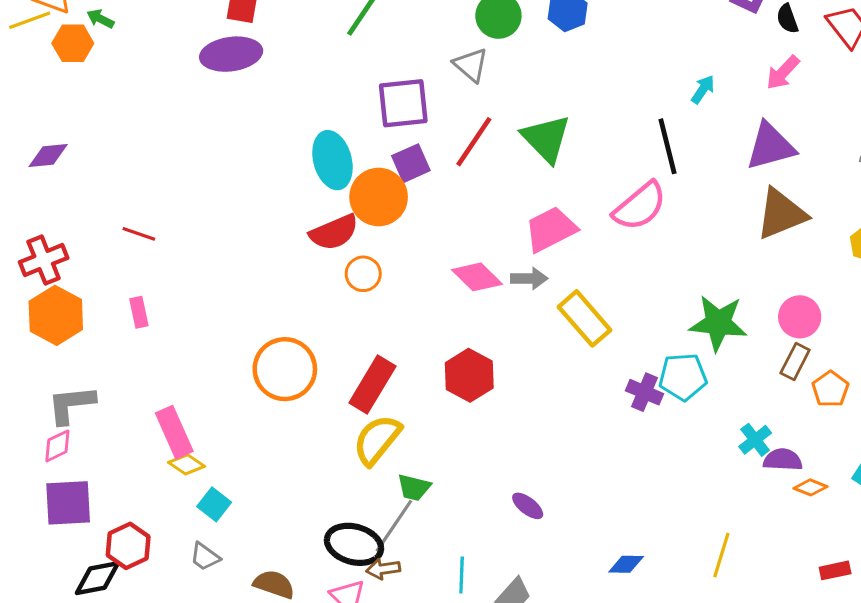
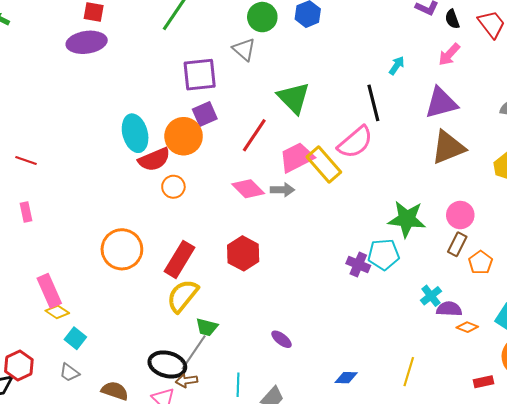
red line: (474, 142) -> (254, 135), moved
cyan ellipse: (332, 160) -> (135, 133), moved
yellow rectangle: (585, 318) -> (324, 165), moved

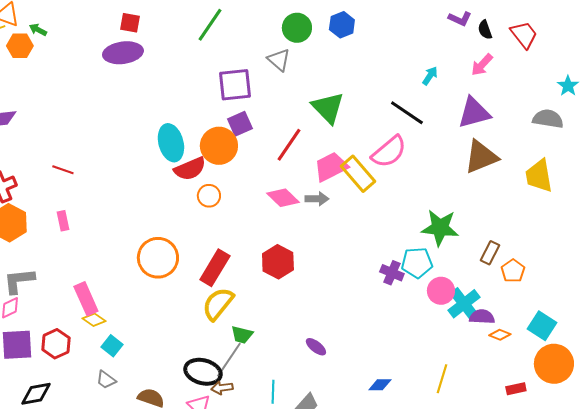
black line: (373, 103) -> (407, 113), turned -42
pink circle: (460, 215) -> (441, 291), moved
cyan cross: (431, 296) -> (464, 304), size x1.5
red hexagon: (19, 365) -> (56, 344), moved

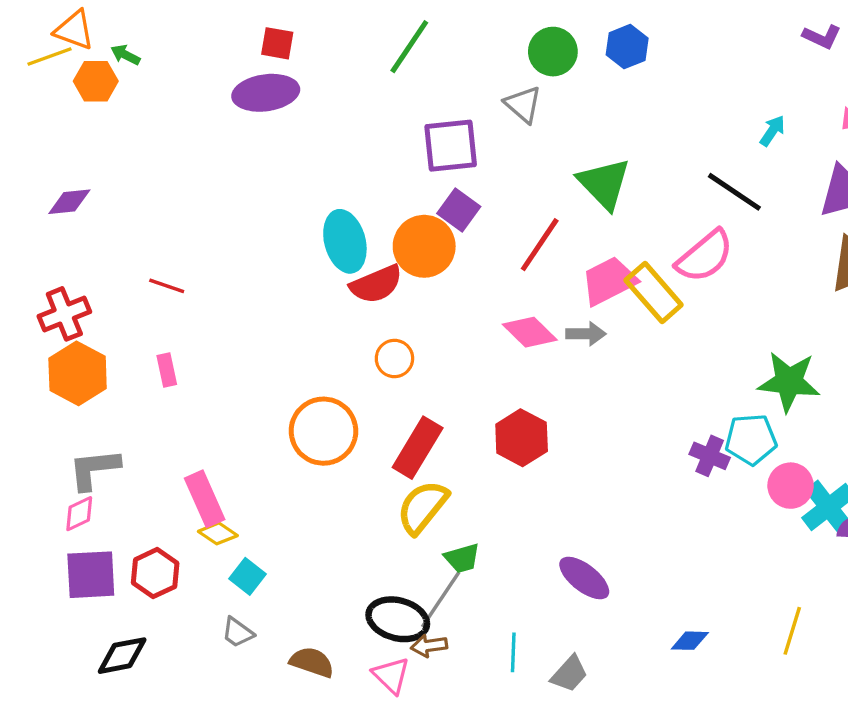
purple square: (240, 124) -> (459, 210), turned -30
orange circle: (209, 196) -> (394, 359), moved
green trapezoid: (242, 335) -> (462, 558), turned -30
purple ellipse: (316, 347) -> (584, 578), size x1.5

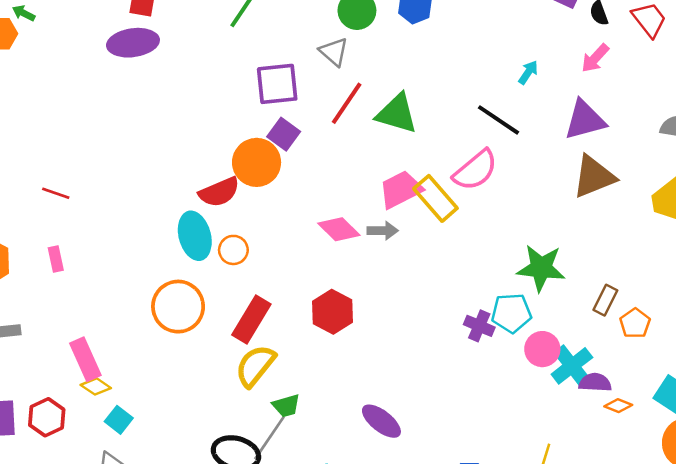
green triangle: (604, 184) -> (397, 114), turned -30
cyan ellipse: (345, 241) -> (195, 236), moved
red line: (540, 245) -> (347, 103), moved

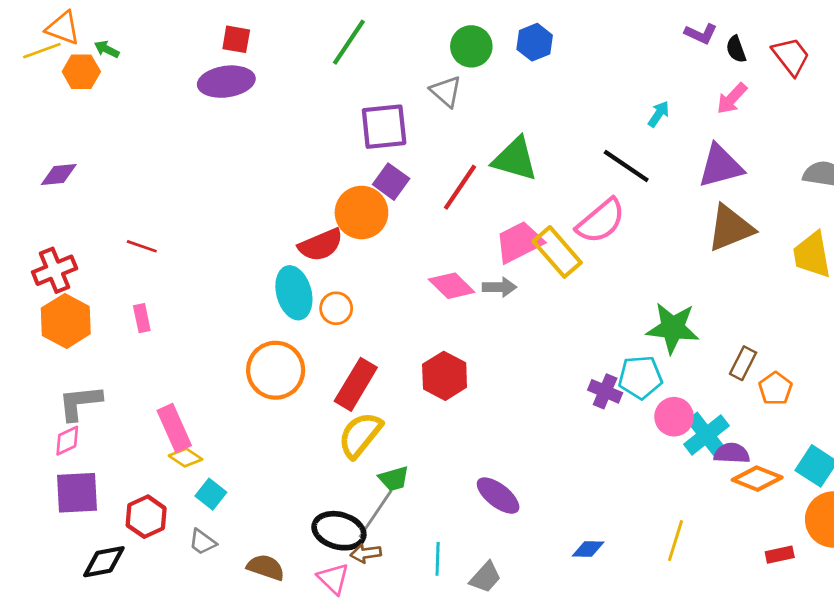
red line: (347, 103) -> (460, 187), moved
orange diamond: (618, 406) -> (757, 479), size x1.6
red hexagon: (47, 417) -> (146, 517), moved

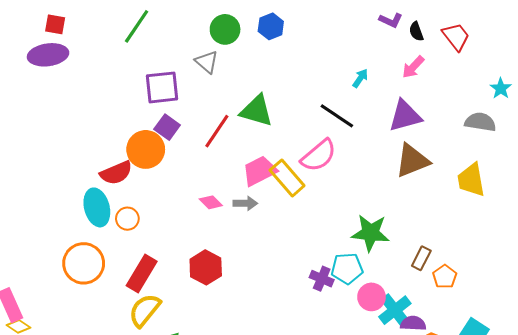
pink diamond: (452, 286) -> (211, 202), size x0.7

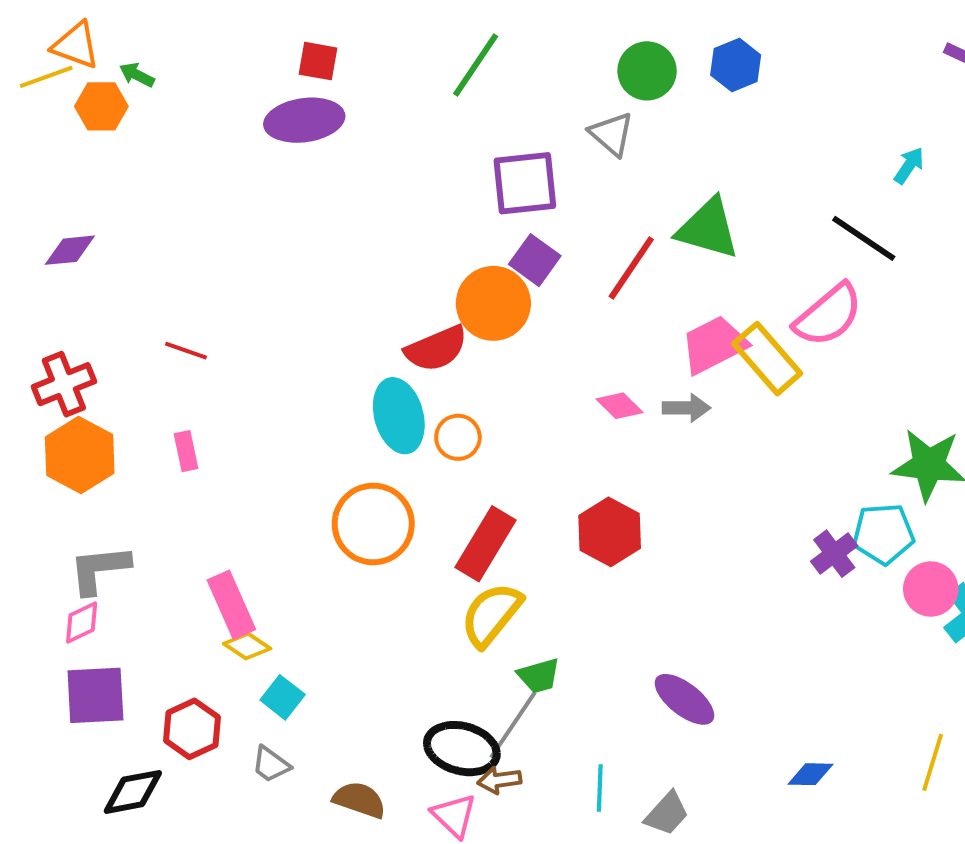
purple cross: (322, 279) -> (834, 554), turned 30

